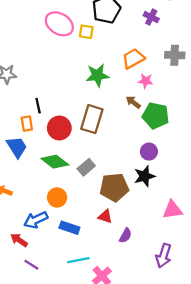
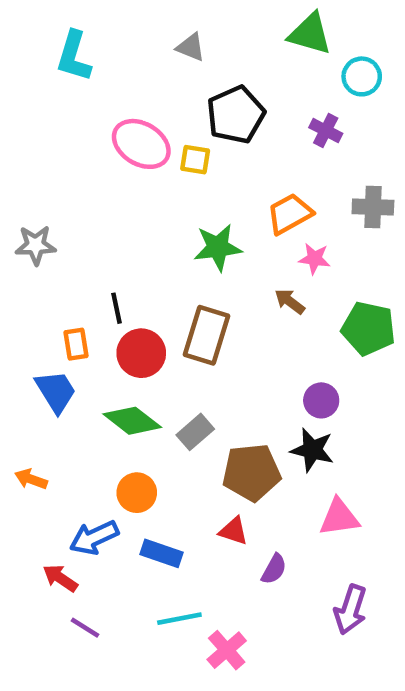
black line: (38, 106) -> (117, 308), moved
green pentagon: (156, 116) -> (368, 328), moved
black star: (144, 176) -> (312, 450), turned 30
pink triangle: (172, 210) -> (339, 517), moved

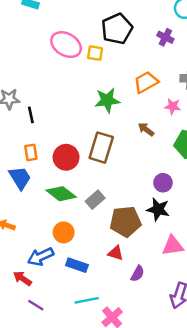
pink star: (314, 259) -> (173, 106), moved
black line: (117, 308) -> (31, 115), moved

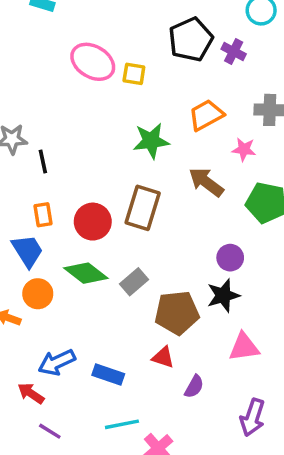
black pentagon: (117, 29) -> (191, 39), moved
brown arrow: (146, 129) -> (206, 182), size x1.5
black star: (158, 209) -> (223, 295), turned -30
orange circle: (64, 232) -> (38, 294), moved

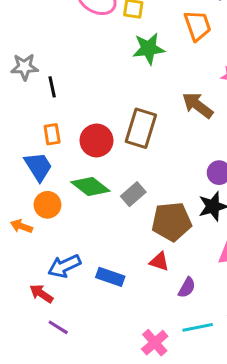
orange trapezoid: (206, 115) -> (198, 26), moved, turned 100
green star: (151, 141) -> (149, 49), moved
cyan line: (122, 424) -> (198, 327), moved

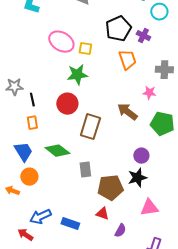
green star: (149, 49) -> (77, 75), moved
orange rectangle: (52, 134) -> (32, 123), moved
red circle: (96, 140) -> (67, 104), moved
green diamond: (90, 186) -> (57, 151), moved
gray rectangle: (133, 194) -> (85, 170), turned -56

